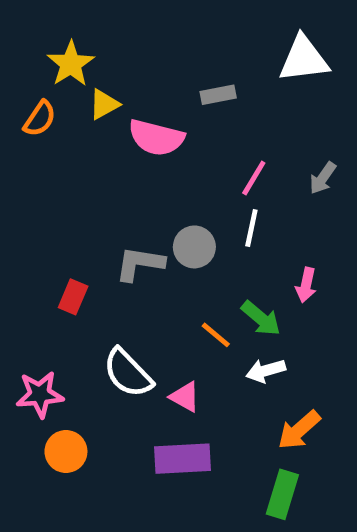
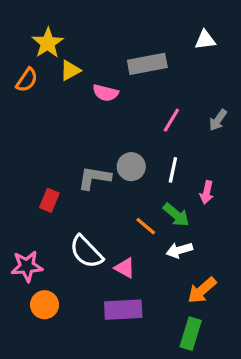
white triangle: (304, 59) -> (205, 40), size x0.6
gray rectangle: (218, 95) -> (147, 64), size x1.6
pink semicircle: (156, 138) -> (106, 93), size x0.7
white line: (251, 228) -> (173, 170), moved

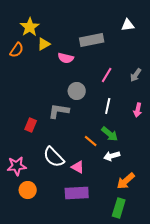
gray circle: (131, 167) -> (77, 91), moved
pink arrow: (207, 192) -> (138, 110), moved

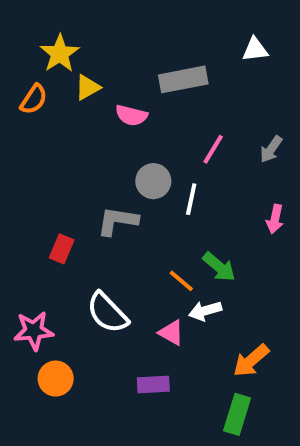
white line: (108, 106) -> (191, 199), moved
white arrow: (112, 156) -> (205, 311), moved
pink triangle: (78, 167) -> (171, 333), moved
purple rectangle: (77, 193) -> (153, 385), size x0.7

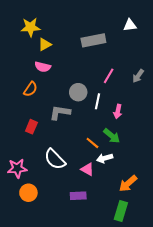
yellow star: (60, 54) -> (30, 27), turned 30
orange semicircle: (34, 99) -> (30, 89), moved
pink semicircle: (131, 115) -> (43, 67), moved
pink arrow: (275, 219) -> (118, 111), moved

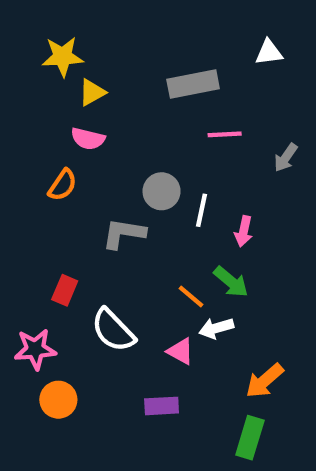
pink line: (109, 76) -> (225, 134), moved, turned 56
red rectangle: (31, 127) -> (65, 290), moved

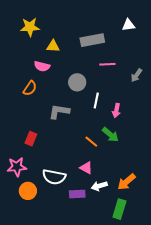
yellow triangle: (92, 92) -> (53, 46), moved, turned 32
gray circle: (162, 191) -> (77, 82), moved
white arrow: (216, 328) -> (99, 186), moved
white semicircle: (113, 330) -> (54, 177), moved, turned -35

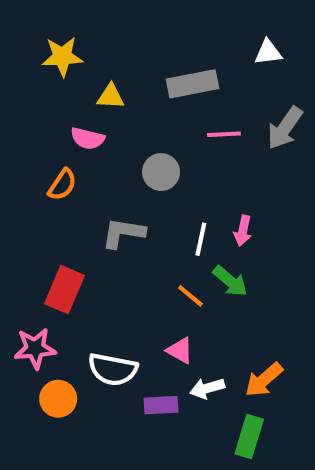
gray arrow: (137, 75) -> (285, 128), moved, size x1.5
white line: (96, 100) -> (201, 239), moved
red rectangle: (31, 139) -> (64, 290), size x1.5

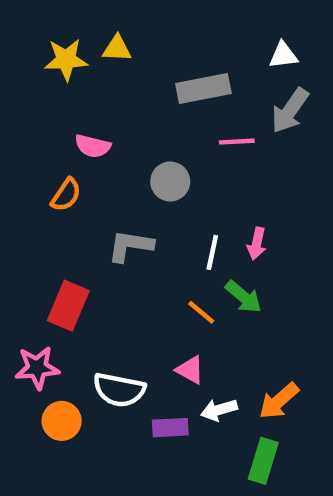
yellow triangle: (111, 96) -> (117, 49), moved
gray arrow: (285, 128) -> (290, 111), moved

